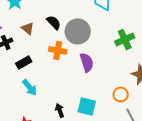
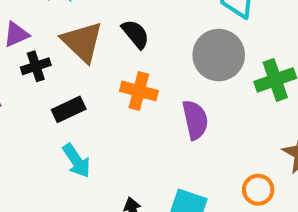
brown triangle: (28, 28) -> (82, 42), size x1.6
gray circle: (78, 31) -> (219, 55), moved

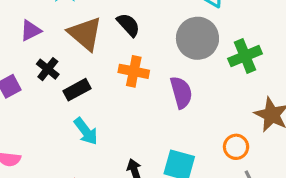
black cross: (36, 66) -> (48, 69), moved, turned -30

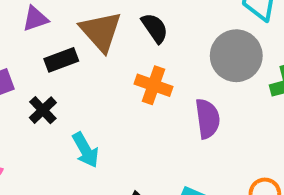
black cross: (48, 69) -> (43, 110), moved
black rectangle: (77, 90) -> (61, 60), moved

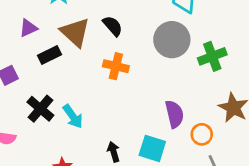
black cross: (43, 110) -> (40, 109), moved, size x1.4
purple semicircle: (207, 119) -> (174, 114), moved

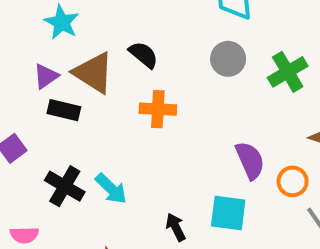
purple triangle: (28, 28) -> (46, 76), moved
gray circle: (172, 40) -> (228, 59), size x0.7
black rectangle: (49, 55) -> (64, 110), turned 50

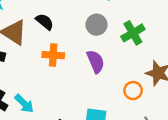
purple semicircle: (250, 160) -> (96, 62), moved
orange circle: (293, 181) -> (133, 91), moved

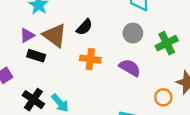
black semicircle: (45, 22) -> (84, 27), turned 90
purple semicircle: (96, 62) -> (130, 68), turned -40

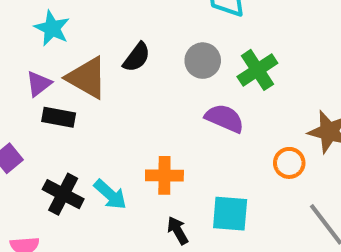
gray circle: (133, 33) -> (203, 61), moved
green cross: (167, 43) -> (257, 70), moved
orange cross: (90, 59) -> (164, 175), moved

